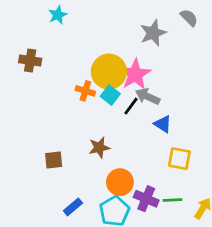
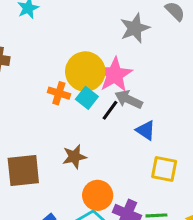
brown square: (54, 160) -> (23, 171), size x1.6

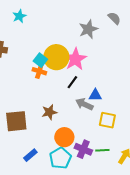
cyan square: (87, 98) -> (40, 60), moved
gray arrow: (129, 99) -> (84, 104), moved
blue triangle: (146, 130) -> (95, 95), turned -32

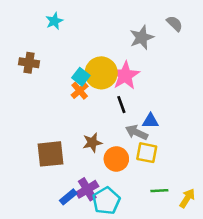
orange cross: (39, 71) -> (80, 91), turned 32
black line: (72, 82) -> (121, 105), turned -56
yellow square: (107, 120) -> (147, 153), moved
orange circle: (64, 137) -> (116, 159), moved
purple cross: (83, 149) -> (87, 189), moved, turned 36

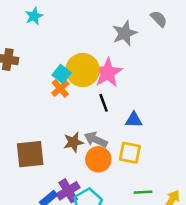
gray arrow: (137, 132) -> (96, 140), moved

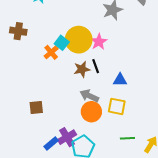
pink star: (108, 73) -> (99, 42), size x0.7
orange cross: (60, 88) -> (51, 52), moved
brown star: (73, 142) -> (82, 69), moved
brown square: (30, 154) -> (36, 107), size x0.6

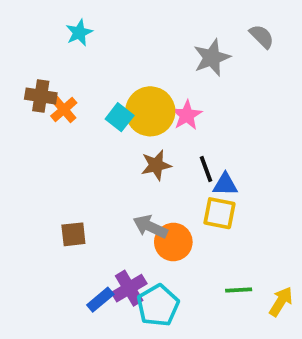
orange cross: (51, 52) -> (64, 109), moved
black line: (96, 66) -> (206, 169), moved
gray arrow: (89, 96) -> (150, 227), moved
yellow square: (117, 106) -> (219, 213), moved

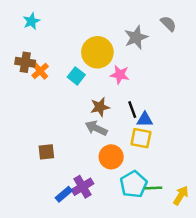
cyan star: (79, 33) -> (31, 21), moved
yellow circle: (150, 111) -> (97, 52), moved
pink star: (187, 115) -> (120, 75), turned -30
gray arrow: (150, 227) -> (96, 128), moved
cyan pentagon: (158, 305) -> (134, 184), moved

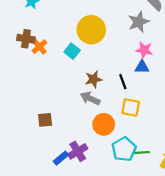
gray star: (136, 37) -> (139, 22), moved
pink star: (120, 75) -> (144, 50), moved
blue triangle: (145, 120) -> (142, 67), moved

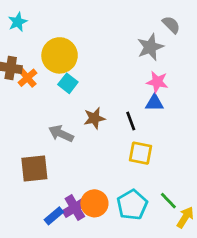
yellow circle: (91, 30) -> (60, 55), moved
gray arrow: (90, 98) -> (61, 134), moved
brown square: (45, 120) -> (34, 168), size x1.5
orange circle: (104, 124) -> (94, 203), moved
green line: (142, 153) -> (168, 201), moved, turned 49

